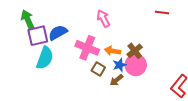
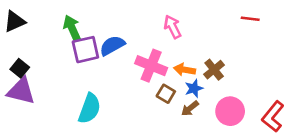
cyan semicircle: (45, 58) -> (89, 108), moved
pink circle: (136, 65) -> (230, 111), moved

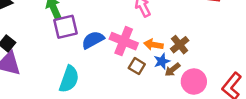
blue semicircle: (112, 46) -> (93, 40), moved
brown arrow: (190, 108) -> (172, 70), moved

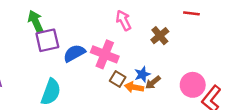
orange arrow: (153, 45) -> (134, 87), moved
brown cross: (180, 45) -> (160, 36), moved
pink circle: (194, 81) -> (193, 85), moved

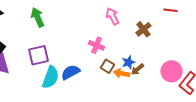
purple square: (47, 40) -> (38, 55), moved
blue semicircle: (74, 53) -> (70, 72), moved
pink cross: (105, 54) -> (96, 45), size x0.7

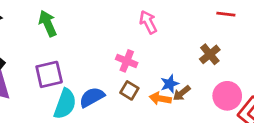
brown cross: (143, 29) -> (210, 54), moved
brown square: (107, 66) -> (129, 90), moved

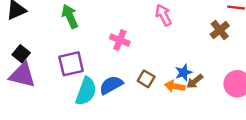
brown cross: (210, 54) -> (220, 30), moved
pink cross: (127, 61) -> (120, 40), moved

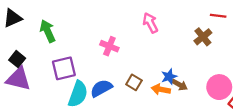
green arrow: (70, 16) -> (48, 31), moved
brown arrow: (195, 81) -> (180, 85), turned -112

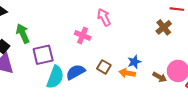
pink arrow: (150, 23) -> (104, 17), moved
green arrow: (48, 31) -> (23, 33), moved
brown arrow: (180, 85) -> (160, 77), moved

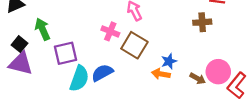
brown cross: (164, 27) -> (202, 22), turned 35
brown square: (104, 67) -> (134, 45), moved, size x1.6

